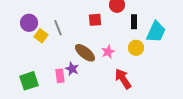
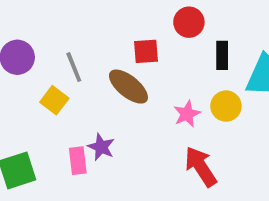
yellow square: (41, 36) -> (54, 100), moved
pink star: (108, 52) -> (187, 114), moved
brown ellipse: (85, 53) -> (128, 87), moved

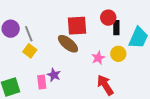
red circle: (189, 22) -> (108, 18), moved
red square: (146, 51) -> (77, 26), size x1.5
gray line: (74, 67) -> (29, 34), moved

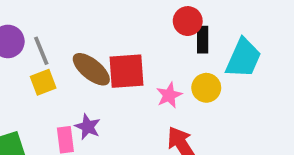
red square: (77, 26) -> (127, 71), moved
brown ellipse: (68, 44) -> (91, 69), moved
yellow square: (30, 51) -> (43, 82), turned 32

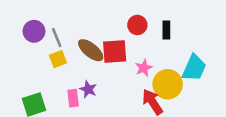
red circle: (188, 21) -> (137, 25), moved
cyan trapezoid: (243, 58) -> (194, 68), moved
yellow circle: (206, 88) -> (168, 84), moved, size x1.5

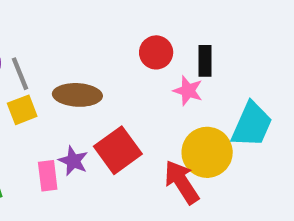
brown ellipse: (91, 50) -> (77, 95), turned -36
red square: (115, 51) -> (118, 150), moved, turned -32
pink star: (144, 68) -> (188, 91), moved, turned -30

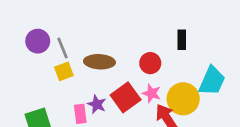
red circle: (156, 52) -> (150, 63), moved
pink star: (188, 91) -> (152, 93), moved

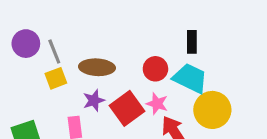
cyan trapezoid: (212, 81) -> (190, 78), moved, turned -88
yellow circle: (183, 99) -> (212, 110), moved
purple star: (97, 104) -> (94, 100), moved, turned 30

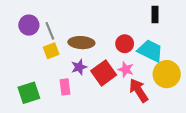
black rectangle: (192, 42) -> (155, 15), moved

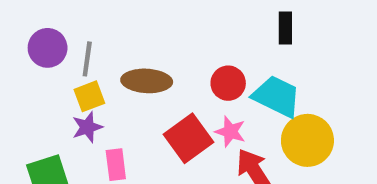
gray line: (50, 31) -> (87, 59), turned 30
purple star: (79, 67) -> (87, 127), moved

